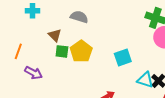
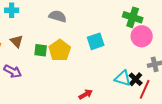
brown triangle: (55, 35) -> (17, 41), moved
cyan square: (123, 58) -> (96, 41), moved

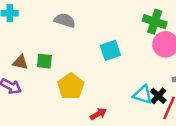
brown triangle: (17, 41) -> (20, 62), moved, turned -32
yellow pentagon: (60, 50) -> (71, 86), moved

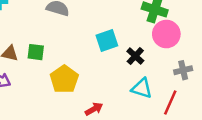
black cross: (158, 96) -> (135, 56), moved

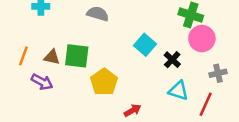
cyan square: (107, 40) -> (145, 45), turned -30
green square: (36, 52) -> (77, 56), size x1.5

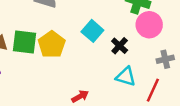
yellow pentagon: (104, 82) -> (52, 44), moved

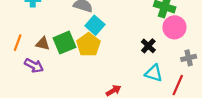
cyan square: (92, 31) -> (95, 25), moved
green square: (25, 42) -> (64, 43), turned -30

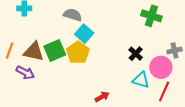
pink circle: (174, 27) -> (161, 67), moved
brown triangle: (43, 44) -> (34, 52), size x1.5
gray cross: (189, 58) -> (175, 51), moved

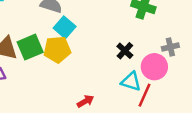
yellow pentagon: (78, 53) -> (57, 49), turned 30
red line: (164, 92) -> (145, 95), moved

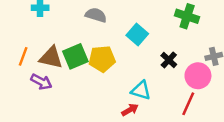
cyan square: (65, 27) -> (137, 34), moved
cyan triangle: (131, 81) -> (141, 90), moved

